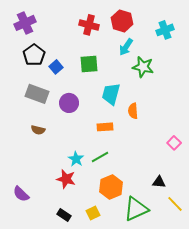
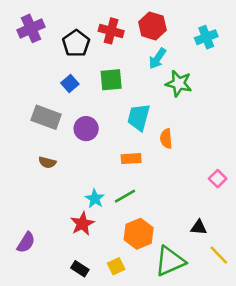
black pentagon: (34, 55) -> (76, 43), moved
red star: (66, 179) -> (82, 224), turned 30
purple semicircle: (21, 194) -> (26, 242), turned -102

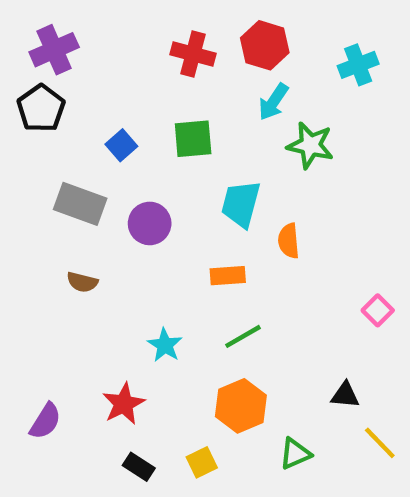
black pentagon: (76, 43) -> (41, 108), moved
green line: (125, 196) -> (243, 336), moved
red star: (82, 224) -> (124, 404), moved
green triangle: (170, 261) -> (295, 454), size x0.6

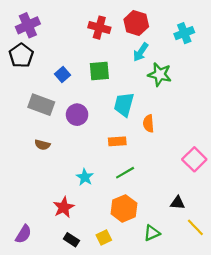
pink square: (378, 310) -> (194, 159), size x1.5
purple semicircle: (45, 421) -> (23, 234), moved

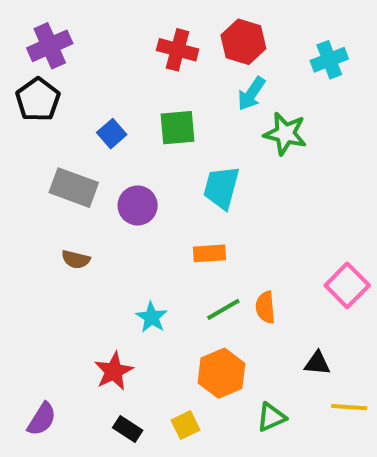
orange semicircle: (148, 124) -> (265, 307), moved
yellow line: (195, 227) -> (349, 407), turned -42

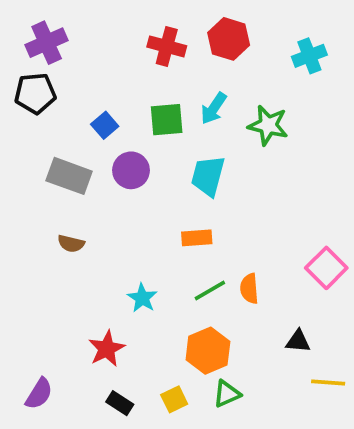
cyan arrow: (251, 94) -> (214, 108), moved
black pentagon: (38, 100) -> (35, 93), turned 30
purple circle: (138, 205) -> (131, 170), moved
green triangle: (271, 417) -> (227, 394), moved

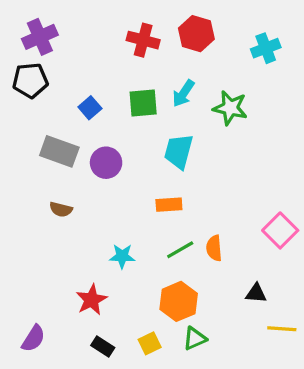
purple circle: (131, 170) -> (106, 163), moved
cyan star: (142, 298) -> (122, 256), turned -30

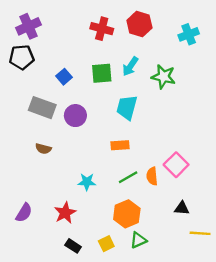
pink square: (280, 230) -> (176, 165), moved
purple semicircle: (33, 338) -> (24, 213), moved

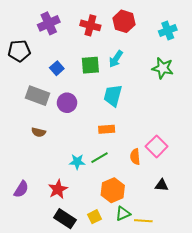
purple cross: (29, 26) -> (49, 23), moved
green star: (163, 77) -> (163, 68), moved
green line: (128, 177) -> (100, 158), moved
yellow line: (200, 233) -> (143, 221), moved
black rectangle: (73, 246) -> (65, 219), size x1.5

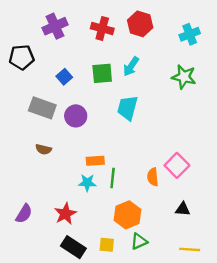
orange rectangle: (107, 129) -> (95, 161), moved
green line: (100, 158) -> (113, 178), turned -54
yellow square: (94, 217) -> (107, 245), turned 32
yellow line: (143, 221) -> (190, 249), moved

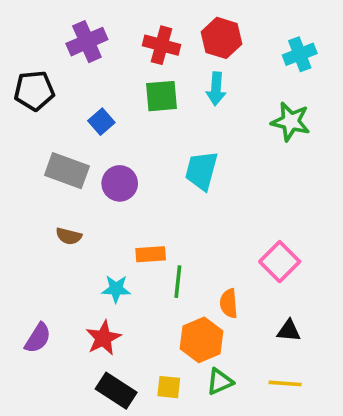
cyan arrow: (131, 66) -> (216, 89), moved, turned -30
green square: (102, 73) -> (161, 96), moved
orange semicircle: (153, 177) -> (229, 303), moved
cyan star: (87, 183) -> (116, 289), moved
yellow line: (190, 249) -> (285, 383), moved

